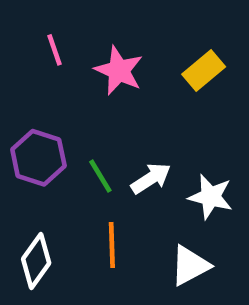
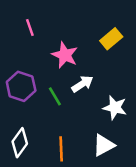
pink star: (119, 71) -> (65, 55), moved
white arrow: (151, 178) -> (82, 84), moved
orange line: (112, 245) -> (61, 149), moved

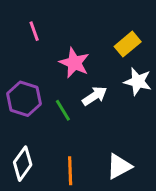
white star: (115, 108) -> (138, 82), moved

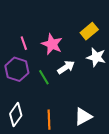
pink line: (34, 31) -> (24, 43), moved

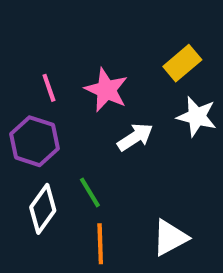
green line: (44, 77) -> (90, 192), moved
white diamond: (16, 115) -> (43, 209), moved

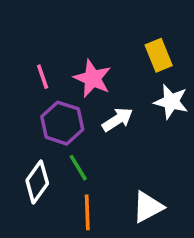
yellow rectangle: (182, 63) -> (159, 55), turned -72
purple hexagon: (35, 141) -> (62, 123), moved

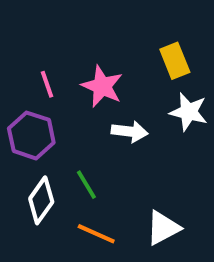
white arrow: (118, 119) -> (130, 132), turned 40
purple hexagon: (62, 123) -> (31, 135), moved
orange line: (87, 212) -> (96, 234), turned -64

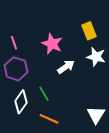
pink line: (47, 84) -> (14, 43), moved
white arrow: (130, 132) -> (66, 67), turned -42
white triangle: (163, 228) -> (96, 115), moved, turned -30

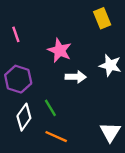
yellow rectangle: (89, 31) -> (102, 18), moved
pink line: (14, 43) -> (16, 34), moved
white arrow: (66, 67) -> (76, 77), turned 36

